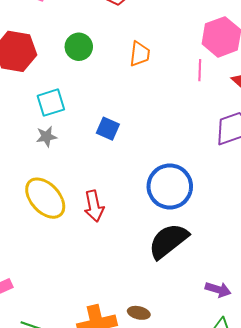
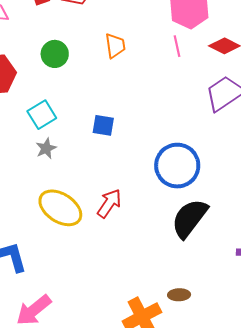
red arrow: (94, 206) -> (109, 203), turned -120

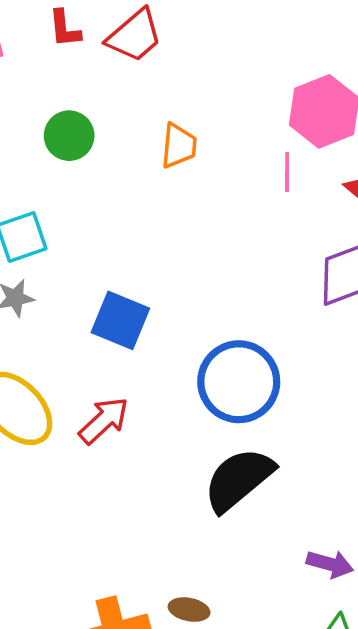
blue square: (103, 125) -> (120, 320), moved, size x1.4

